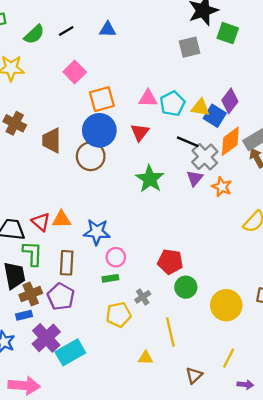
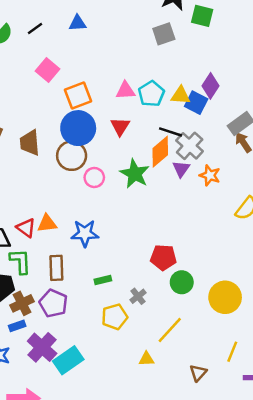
orange diamond: (230, 141) -> (160, 152), moved
pink circle: (116, 257) -> (94, 178), moved
yellow line: (170, 332) -> (170, 330), turned 60

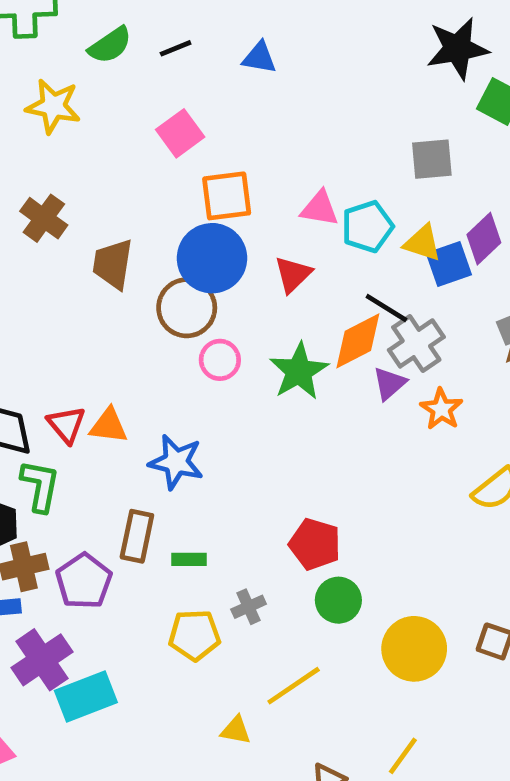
gray square: (164, 34) -> (432, 159), moved
blue square: (196, 103) -> (449, 264), turned 30
brown rectangle: (56, 268) -> (137, 536), moved

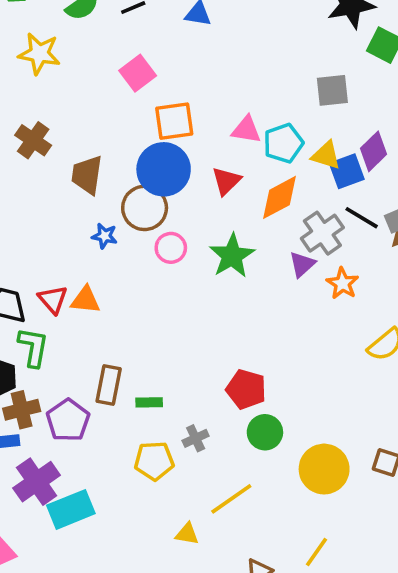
black line: (386, 308) -> (362, 218), moved
orange diamond: (358, 341) -> (280, 197), moved
blue star: (176, 462) -> (105, 236), moved, size x0.6

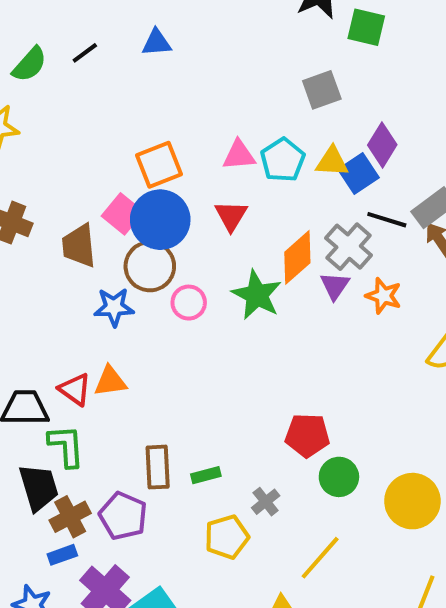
pink square: (138, 73) -> (122, 214), moved
orange diamond: (280, 197) -> (297, 257), moved
blue star: (105, 236) -> (114, 307), size x1.4

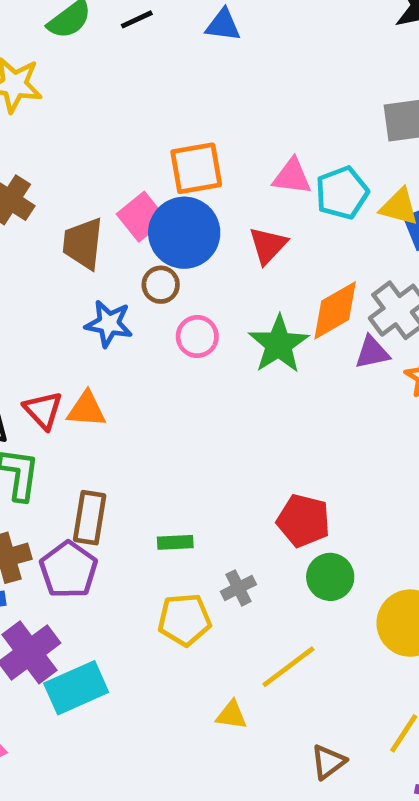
brown circle: (150, 266) -> (161, 285), size x0.6
purple triangle: (335, 286) -> (372, 353), turned 32
brown rectangle: (158, 467) -> (90, 518), moved

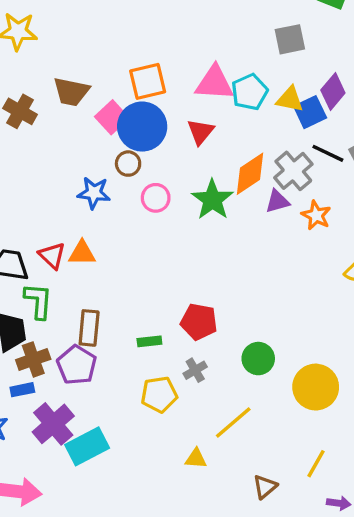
pink triangle: (292, 177) -> (214, 83), size x1.4
brown trapezoid: (83, 243) -> (71, 92), moved, turned -81
red pentagon: (303, 521) -> (199, 322), moved

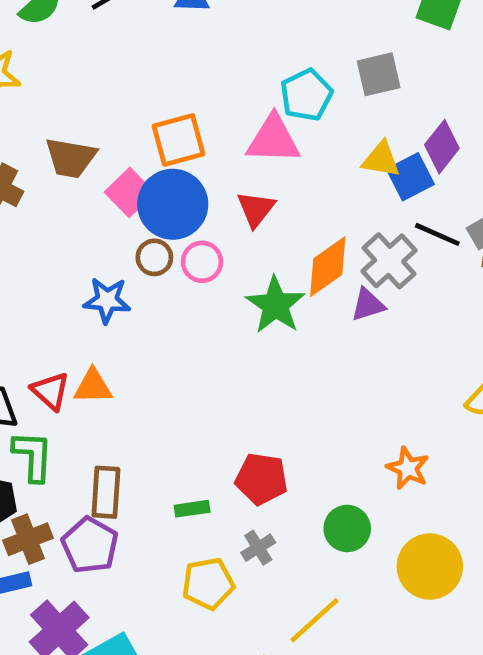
cyan pentagon: (250, 92) -> (306, 95), moved
pink circle: (156, 198) -> (202, 262), moved
orange star: (316, 215) -> (408, 468), moved

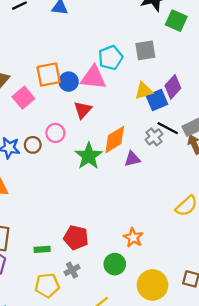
yellow triangle: (381, 159) -> (144, 91), turned -30
blue circle: (173, 204) -> (69, 82), moved, size x0.6
brown circle: (154, 257) -> (33, 145), moved
gray cross: (389, 261) -> (154, 137), moved, size x0.7
orange star: (408, 468) -> (133, 238), moved

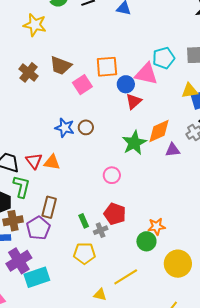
blue circle: (69, 82) -> (126, 84), moved
pink circle: (55, 133) -> (112, 175), moved
orange star: (133, 238) -> (157, 226), moved, turned 30
green rectangle: (42, 249) -> (84, 221), turned 64
gray cross: (72, 270) -> (101, 230), moved

